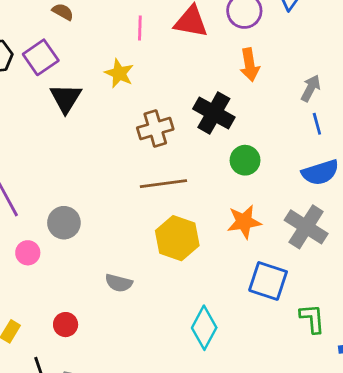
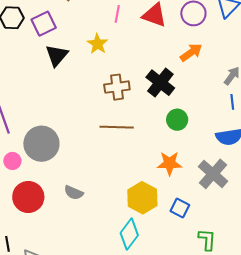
orange arrow: (250, 65) -> (191, 52), turned -125
gray circle: (64, 223) -> (41, 144), size x1.5
yellow hexagon: (177, 238) -> (142, 198), moved
blue square: (268, 281) -> (180, 208), size x0.7
red circle: (66, 325) -> (28, 197), moved, size x1.8

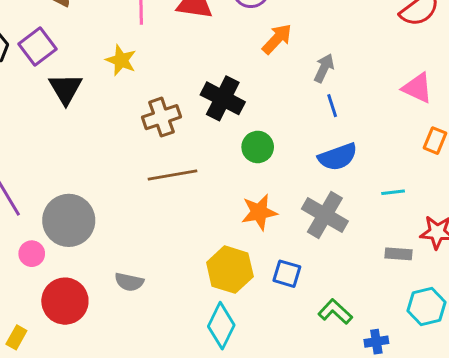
orange arrow: (191, 52) -> (277, 39), moved
green L-shape: (207, 240) -> (335, 312), turned -40

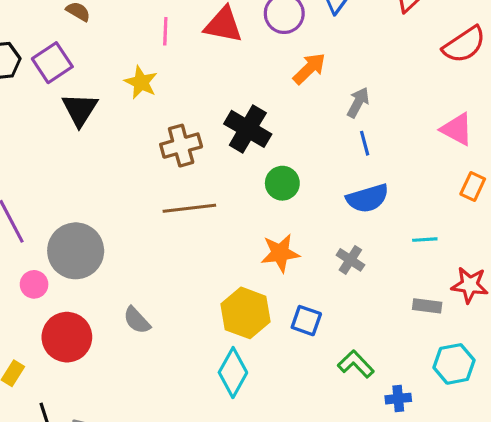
gray cross: (325, 215) -> (350, 260), size x0.6
gray semicircle: (129, 282) -> (137, 320), turned 32

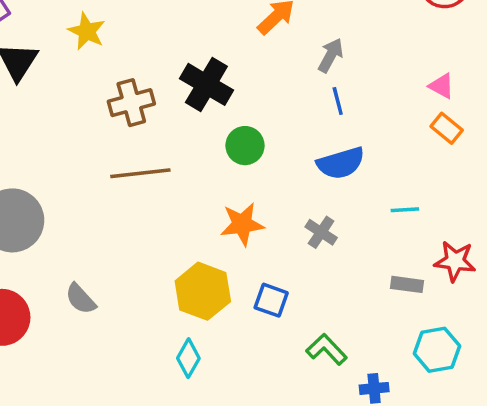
pink triangle: (457, 129) -> (442, 86), size x0.7
orange rectangle: (473, 187) -> (447, 128), moved, turned -76
cyan diamond: (233, 373) -> (188, 358), size x0.7

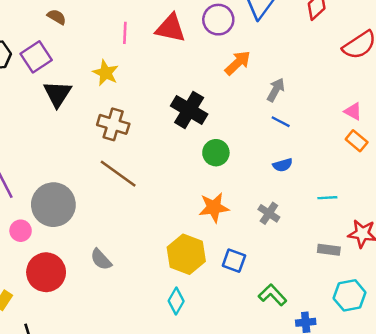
blue line: (338, 101) -> (281, 122), turned -48
brown cross: (131, 103) -> (113, 124), moved, turned 32
blue semicircle: (341, 163) -> (283, 165), size x0.6
brown line: (140, 173) -> (118, 174), moved, turned 42

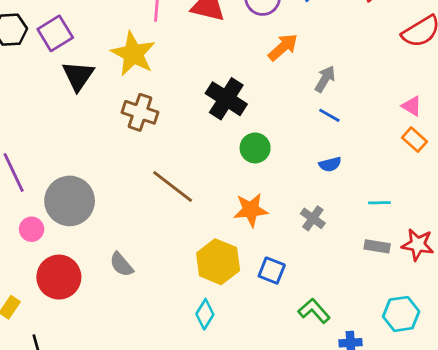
yellow star: (106, 73) -> (133, 54), size x1.5
brown line: (118, 174) -> (173, 187), moved
gray rectangle: (329, 250) -> (377, 246), moved

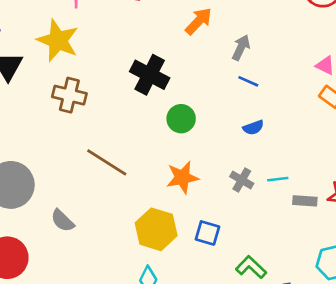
cyan line: (379, 203) -> (278, 179), moved
gray semicircle: (121, 265) -> (62, 221), moved

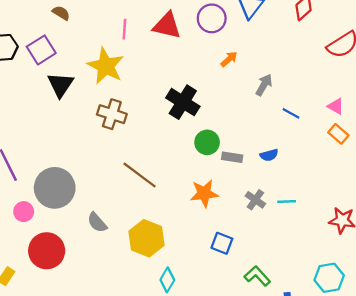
orange arrow: (199, 21) -> (229, 59), size x0.7
blue line: (248, 81) -> (291, 113), moved
gray rectangle: (305, 201) -> (232, 157), moved
yellow hexagon: (156, 229) -> (147, 238), moved

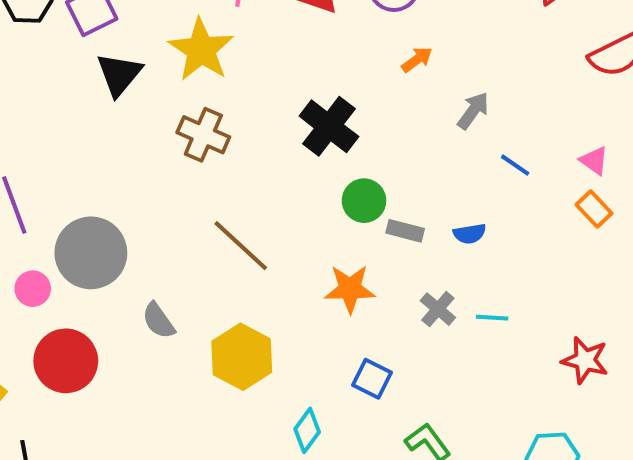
cyan diamond: (167, 280) -> (307, 430), moved

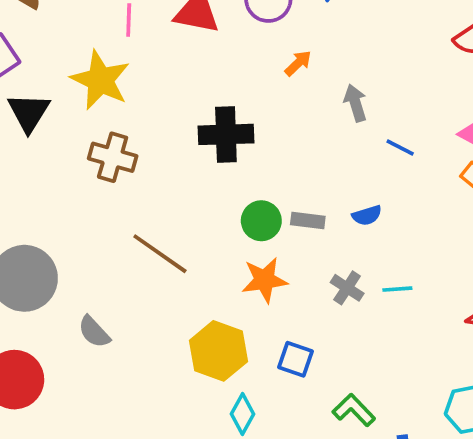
gray arrow: (473, 111) -> (355, 103), turned -45
black cross: (329, 126) -> (226, 134), turned -32
green circle: (364, 201) -> (261, 221), moved
yellow hexagon: (242, 357) -> (219, 351), moved

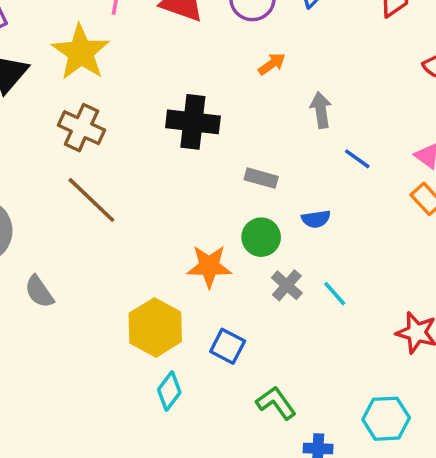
gray rectangle: (308, 220) -> (261, 178), moved
green circle: (261, 221) -> (261, 237), moved
brown line: (160, 254) -> (91, 200), moved
cyan line: (397, 289) -> (335, 294), turned 44

